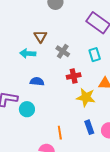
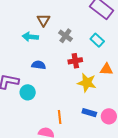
cyan rectangle: (95, 55) -> (97, 40), turned -32
blue rectangle: (89, 127) -> (89, 113), turned -56

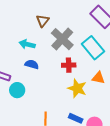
gray cross: (65, 36) -> (62, 39), size x1.6
cyan arrow: (30, 37) -> (27, 44), moved
cyan rectangle: (97, 40) -> (93, 48), size x1.6

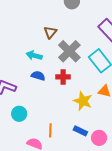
red cross: (69, 65) -> (63, 77), moved
cyan circle: (17, 90) -> (19, 114), moved

